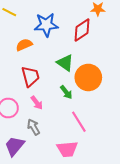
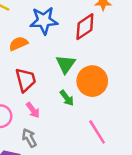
green triangle: (65, 63) -> (66, 64), turned 30
pink line: (79, 122) -> (97, 132), moved

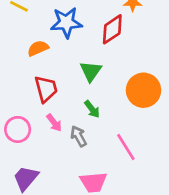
orange circle: (92, 81) -> (143, 90), moved
gray arrow: (29, 138) -> (79, 136), moved

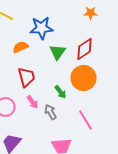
red diamond: (112, 29) -> (84, 49), moved
green triangle: (91, 71) -> (58, 52), moved
orange circle: (143, 90) -> (84, 78), moved

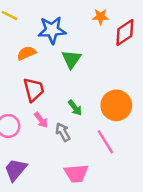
orange star: (90, 13) -> (101, 17), moved
red diamond: (84, 49) -> (125, 32), moved
orange circle: (84, 78) -> (116, 105), moved

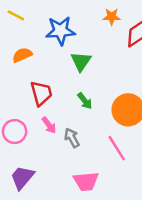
orange semicircle: (26, 53) -> (22, 55), moved
green arrow: (75, 108) -> (85, 101), moved

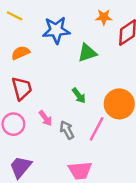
green triangle: (81, 61) -> (87, 53), moved, turned 36
red trapezoid: (41, 93) -> (22, 88), moved
pink line: (117, 148) -> (97, 129), moved, turned 60

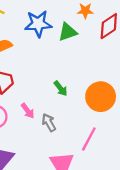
green triangle: (87, 53) -> (68, 32), moved
pink line: (97, 129) -> (89, 139), moved

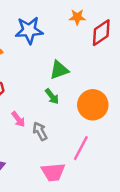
green triangle: (68, 32) -> (59, 70), moved

